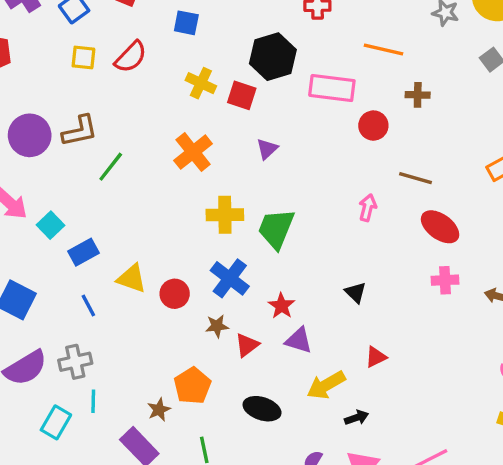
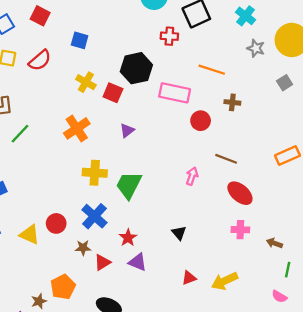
yellow triangle: (132, 278) -> (30, 234), moved
yellow arrow: (326, 385) -> (225, 281), moved

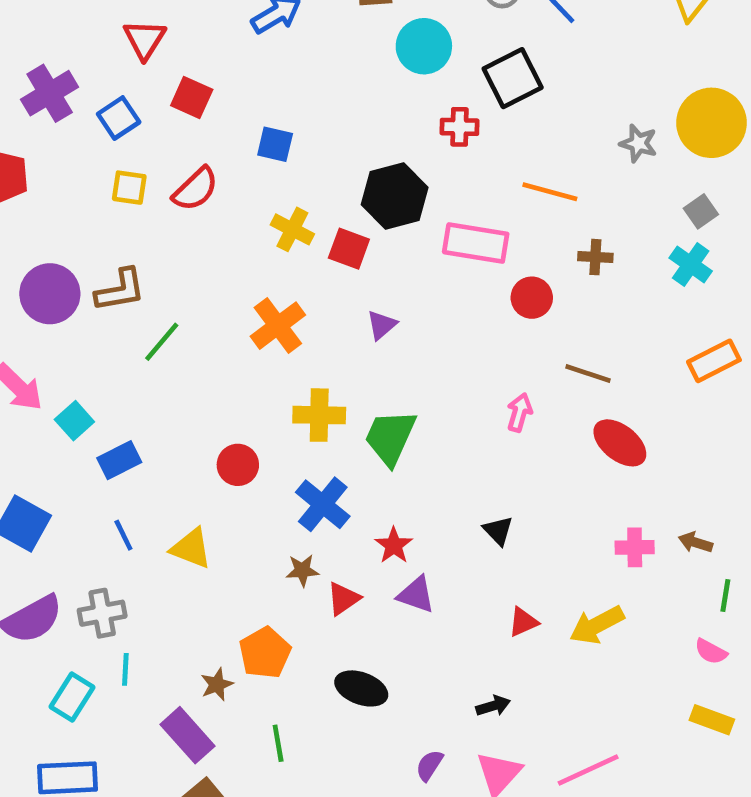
cyan cross: (246, 16) -> (691, 265), moved
red circle: (56, 223) -> (238, 465), moved
pink cross: (240, 230) -> (635, 547), moved

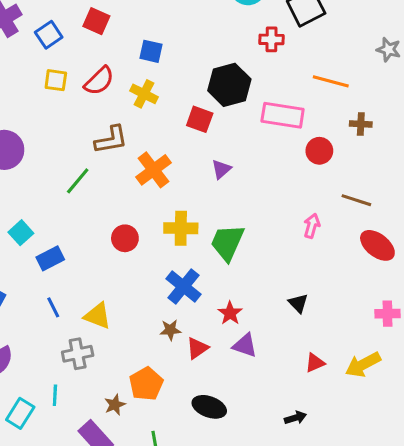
yellow cross: (292, 229) -> (144, 94), moved
brown L-shape: (120, 290) -> (111, 140), moved
red circle: (238, 465) -> (125, 238), moved
gray cross: (102, 613) -> (78, 354), moved

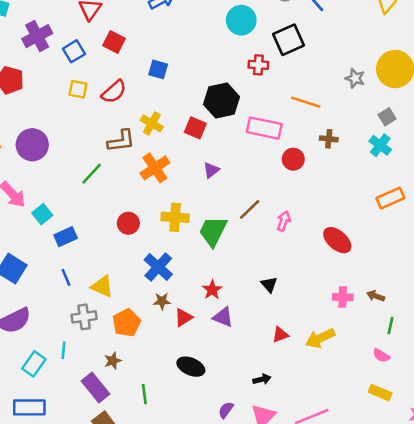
yellow cross: (144, 94) -> (152, 123), moved
brown line: (356, 200) -> (250, 209), moved, turned -65
blue cross: (183, 287) -> (158, 267), moved
orange pentagon: (146, 384) -> (127, 323), moved

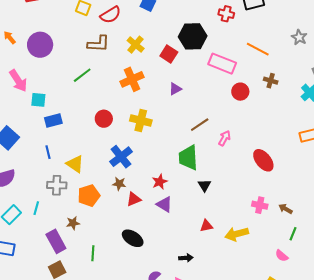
brown L-shape: (121, 141) -> (98, 44), moved
cyan square: (42, 214) -> (38, 100), turned 35
green trapezoid: (213, 231) -> (188, 158), moved, turned -40

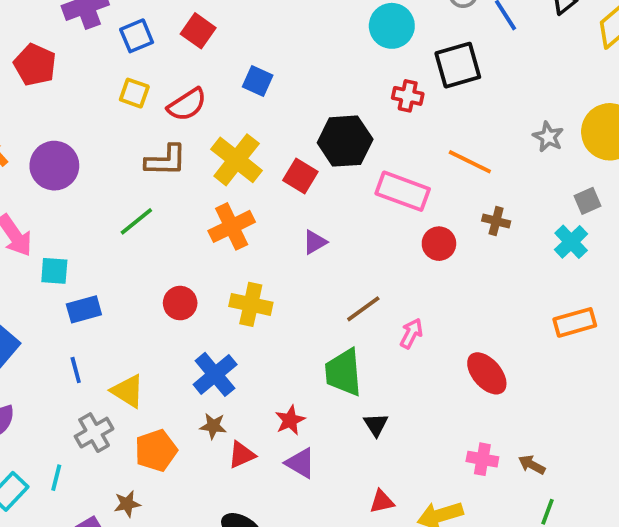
yellow cross: (136, 45) -> (237, 160), size x1.5
gray cross: (57, 185) -> (94, 433), turned -30

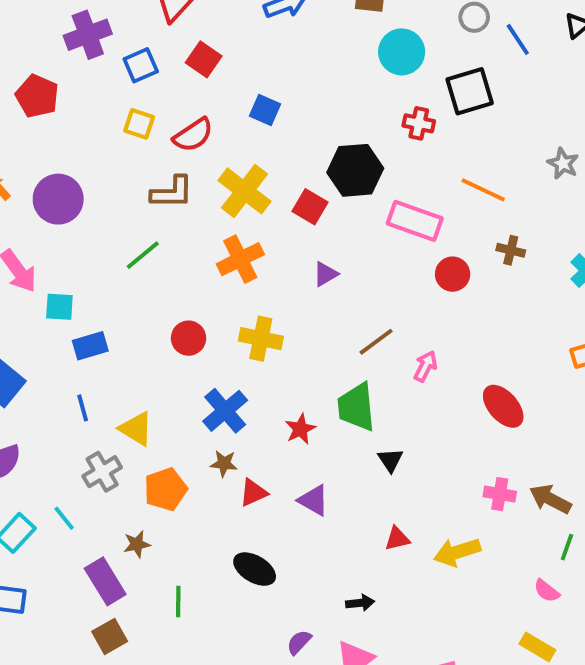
red star: (290, 420) -> (300, 429), moved
brown arrow: (532, 465) -> (550, 499), size x1.5
cyan line: (56, 478) -> (64, 518), turned -52

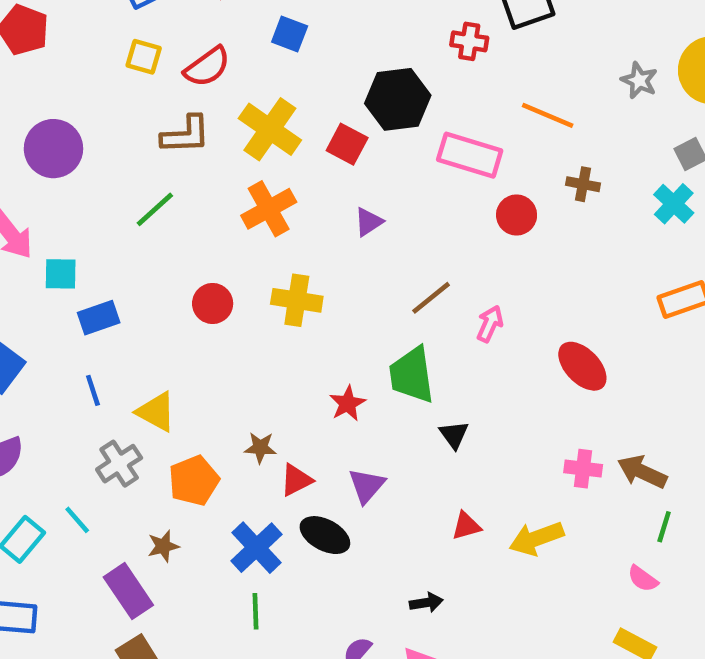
blue cross: (225, 411) -> (257, 548), moved
purple triangle: (314, 500) -> (367, 486), turned 44
black ellipse: (255, 569) -> (325, 535), moved
green line: (178, 602) -> (256, 611), moved

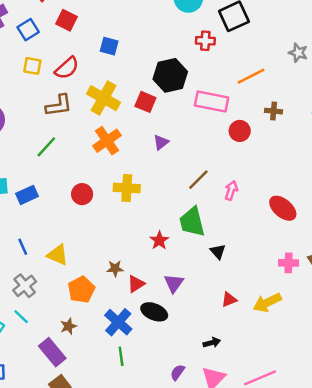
orange line: (548, 115) -> (251, 76), turned -44
blue rectangle: (99, 318) -> (27, 195), moved
gray cross: (119, 464) -> (25, 286), moved

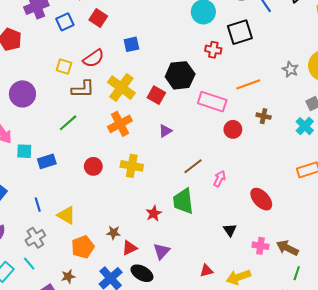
blue square: (109, 46) -> (131, 44), turned -35
yellow square: (32, 66) -> (64, 67), moved
black triangle: (218, 252) -> (230, 230), moved

